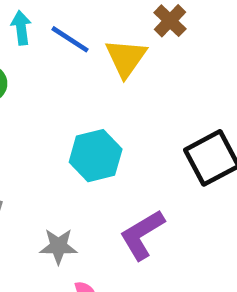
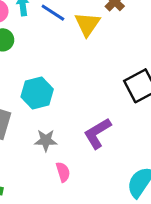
cyan hexagon: (96, 156) -> (37, 93), moved

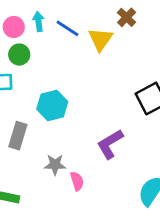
gray star: (46, 140) -> (55, 165), moved

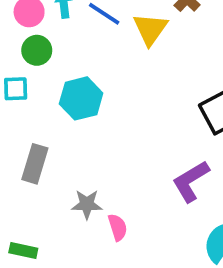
cyan hexagon: (52, 105) -> (81, 98), moved
purple L-shape: (110, 144) -> (191, 181), moved

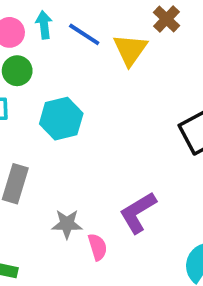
purple L-shape: (191, 181) -> (138, 212), moved

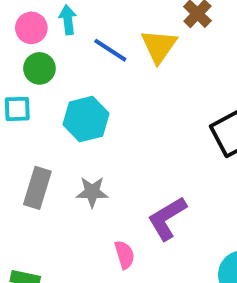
blue line: (84, 34) -> (110, 50), moved
gray star: (67, 224) -> (92, 192), moved

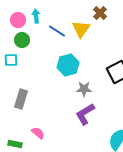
cyan hexagon: (86, 119) -> (68, 65), moved
gray star: (92, 192) -> (84, 89), moved
pink semicircle: (124, 255) -> (38, 133), moved, turned -32

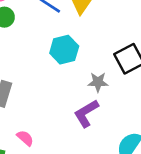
gray star: (84, 89) -> (98, 82), moved

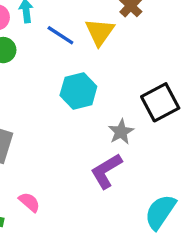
gray star: (98, 82) -> (121, 132), turned -30

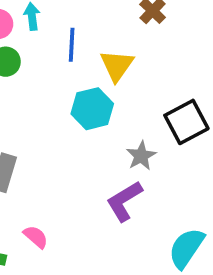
yellow triangle: (100, 32) -> (117, 65), moved
blue line: (60, 35) -> (72, 45), turned 60

